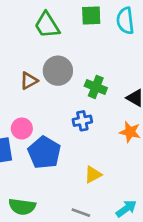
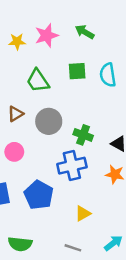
brown triangle: (29, 81) -> (16, 114), moved
blue cross: (82, 121) -> (72, 166), size x1.6
pink circle: (22, 128) -> (14, 152), moved

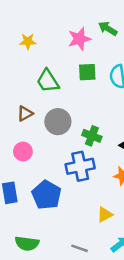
green arrow: (85, 32) -> (108, 28), moved
pink star: (47, 35) -> (79, 39), moved
yellow triangle: (83, 213) -> (105, 215), moved

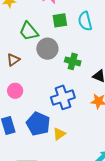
gray circle: (58, 122) -> (47, 49), moved
green cross: (92, 136) -> (73, 61), moved
yellow triangle: (105, 215) -> (59, 134), moved

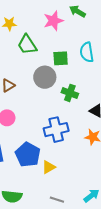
green square: (60, 20) -> (61, 58), moved
green trapezoid: (29, 31) -> (27, 45), moved

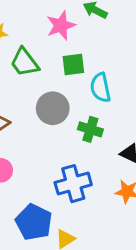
cyan semicircle: (87, 52) -> (101, 88), moved
green square: (61, 58) -> (73, 65), moved

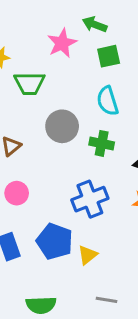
green trapezoid: (24, 62) -> (29, 83), turned -48
green square: (73, 65) -> (109, 56), moved

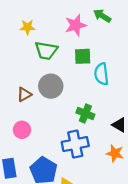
green square: (109, 56) -> (83, 56), moved
gray circle: (62, 126) -> (51, 86), moved
green cross: (102, 143) -> (85, 114), moved

